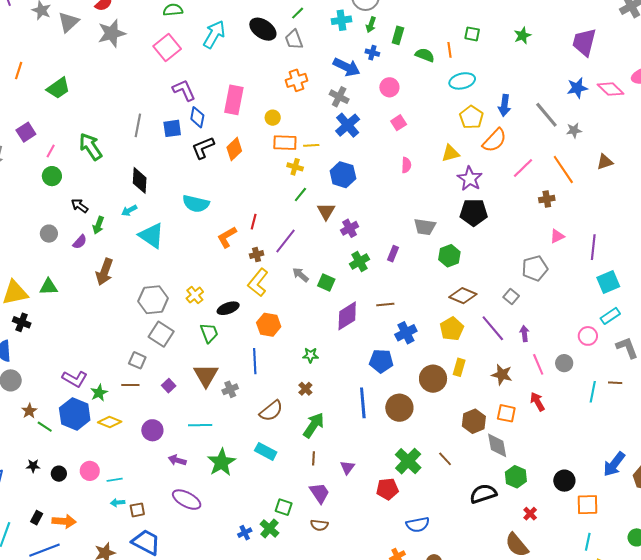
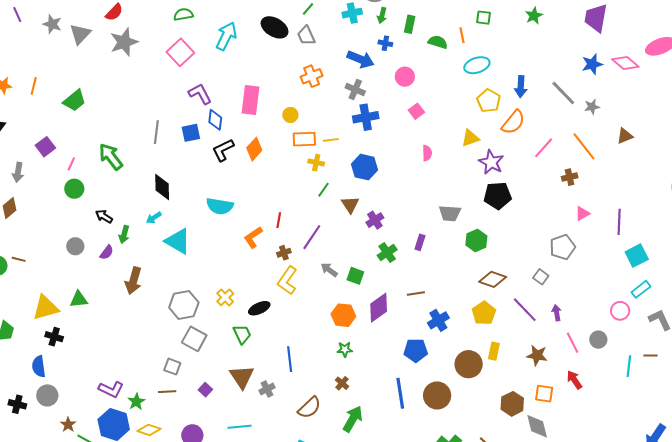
blue cross: (348, 125) -> (366, 117), turned 35
orange hexagon: (269, 325) -> (343, 315), moved

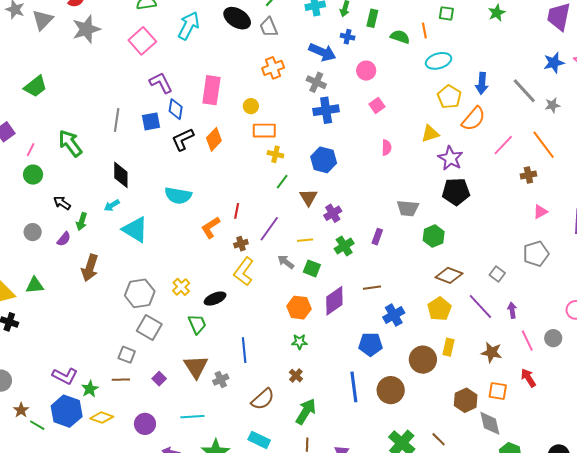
yellow line: (331, 140) -> (305, 240), moved
gray pentagon: (562, 247) -> (536, 254), moved

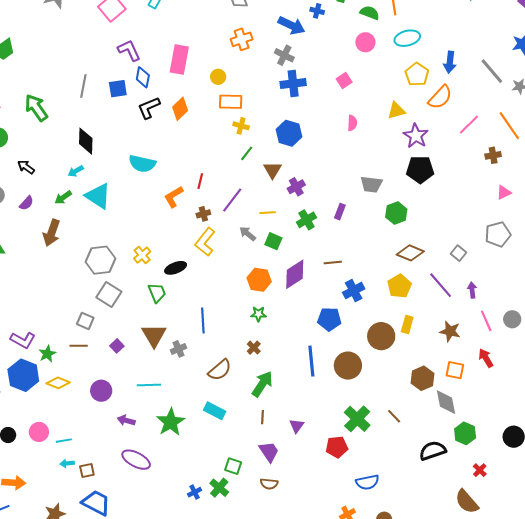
pink circle: (366, 71) -> (365, 42), moved
green arrow: (82, 221) -> (63, 197), moved, turned 36

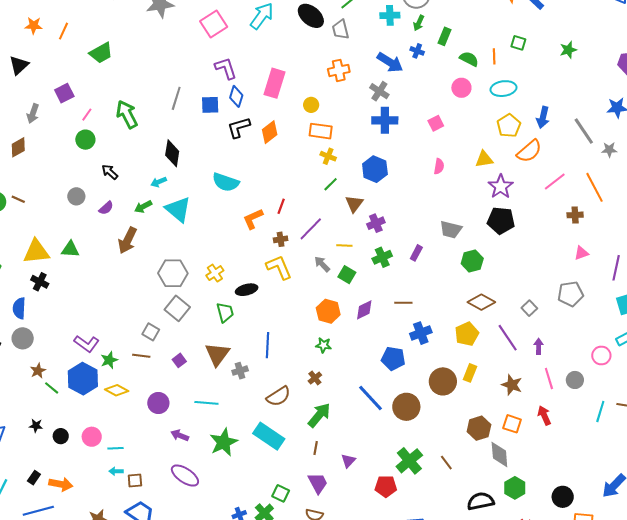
yellow L-shape: (205, 242) -> (279, 267), turned 112
purple diamond: (295, 274) -> (364, 310), size x0.7
blue line: (311, 361) -> (371, 398), turned -44
cyan rectangle: (215, 411) -> (269, 436), size x1.4

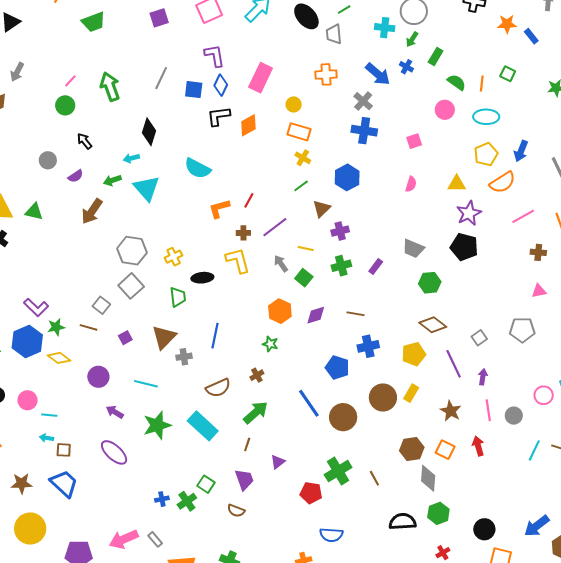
purple square: (64, 93) -> (159, 18), moved

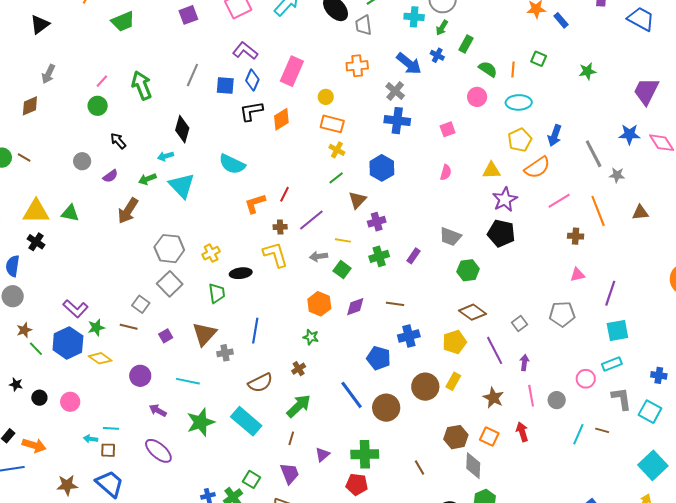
purple L-shape: (215, 56) -> (245, 51), turned -40
gray arrow: (281, 264) -> (319, 256), turned -60
cyan line: (49, 415) -> (111, 428), moved
green cross: (338, 471) -> (365, 454), moved, turned 32

